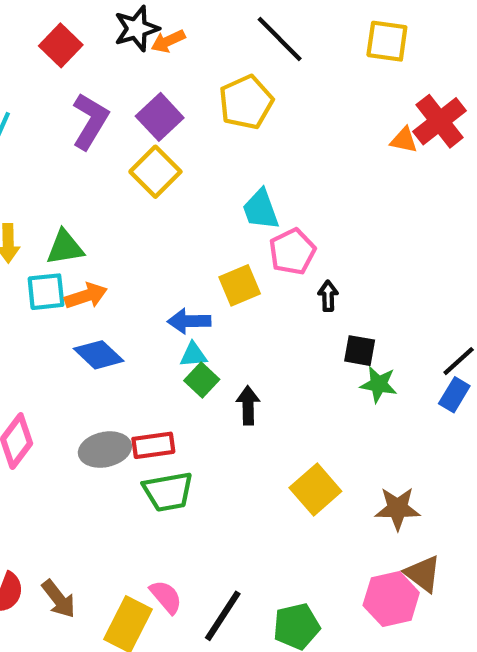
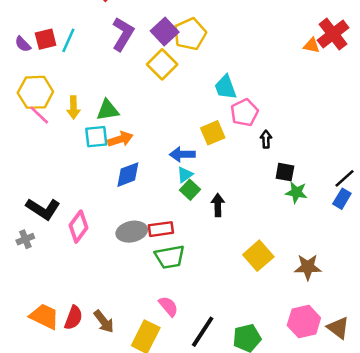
yellow pentagon: (246, 102) -> (190, 34), moved
blue diamond: (99, 355) -> (128, 175), turned -64
cyan triangle: (193, 355) -> (185, 175), turned -30
brown triangle: (423, 574) -> (338, 328), moved
pink semicircle: (166, 597) -> (168, 306), moved

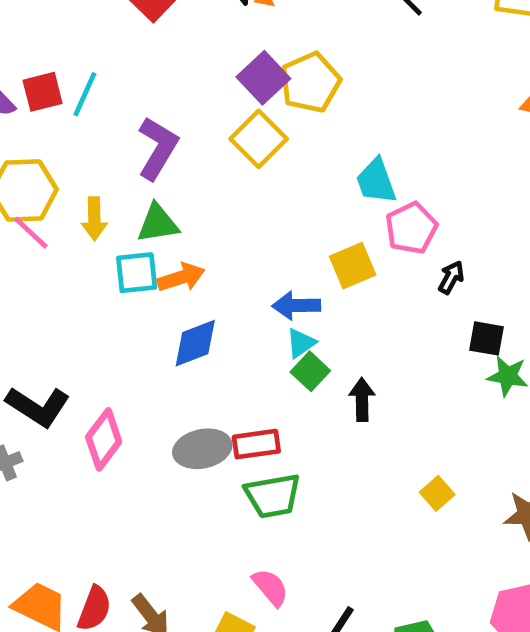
purple L-shape: (123, 34) -> (158, 148), moved
black arrow: (266, 139) -> (451, 277), turned 30
yellow square: (258, 256) -> (437, 493), size x0.6

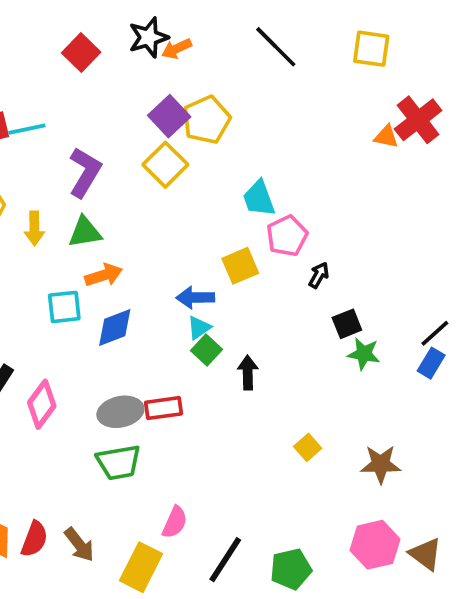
cyan line: (85, 94) -> (27, 129), turned 54
cyan square: (137, 273) -> (64, 307), moved
black square: (486, 338) -> (347, 324), turned -32
green trapezoid: (273, 496) -> (119, 462), moved
pink semicircle: (270, 587) -> (175, 522), turned 64

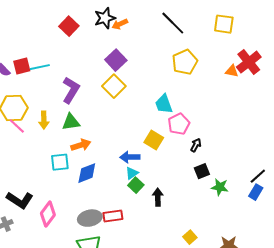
yellow pentagon: (207, 120) -> (185, 62), moved
yellow square: (240, 266) -> (154, 140), turned -36
black square: (347, 324) -> (202, 171), moved

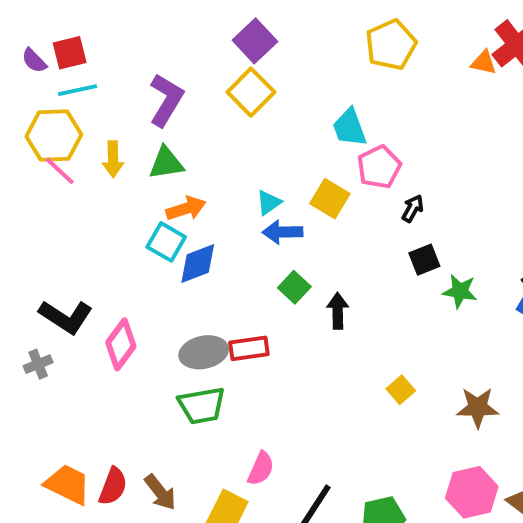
cyan line: (40, 67) -> (78, 90), moved
cyan square: (60, 162) -> (166, 242), moved, turned 36
cyan triangle: (132, 173) -> (269, 202), moved

